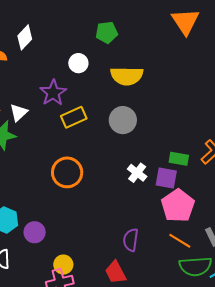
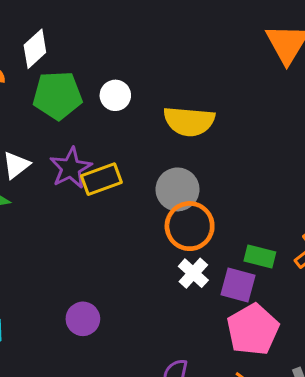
green pentagon: (107, 32) -> (57, 95), moved, size x1.4
purple star: (53, 93) -> (71, 168), moved
orange circle: (67, 172) -> (190, 226), moved
purple circle: (35, 232) -> (83, 319), moved

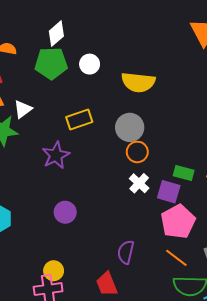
white diamond: (35, 49) -> (56, 34), moved
purple star: (71, 168) -> (56, 155), moved
orange circle: (190, 226) -> (137, 152), size x0.7

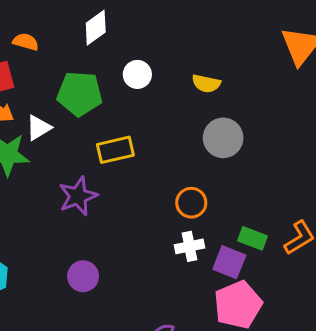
green pentagon: (51, 63) -> (80, 94), moved
yellow semicircle: (138, 82) -> (206, 84), moved, size x0.6
gray circle: (130, 127) -> (223, 138), moved
white cross: (139, 183) -> (189, 246), turned 30

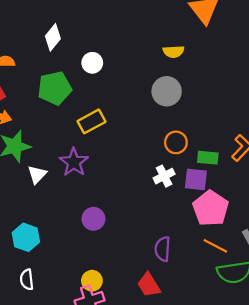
yellow semicircle: (206, 84) -> (174, 52), moved
white triangle: (39, 128) -> (37, 174), moved
orange circle: (191, 203) -> (176, 142), moved

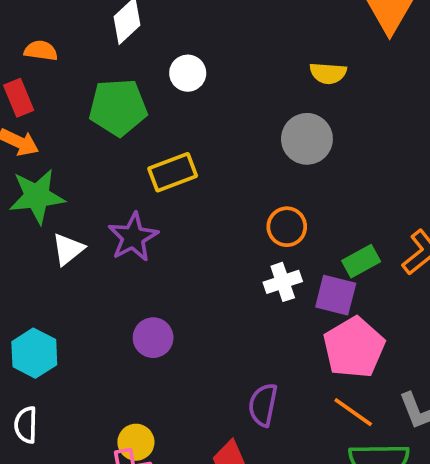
orange circle: (176, 142) -> (287, 227), moved
green rectangle: (208, 158) -> (361, 261), turned -42

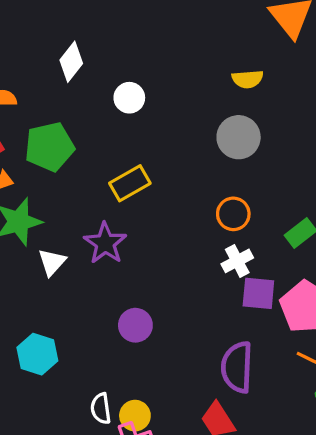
green pentagon: (118, 107) -> (49, 147), moved
purple square: (336, 295) -> (258, 293), moved
purple semicircle: (263, 405) -> (237, 367), size x1.4
white semicircle: (26, 425) -> (101, 409), moved

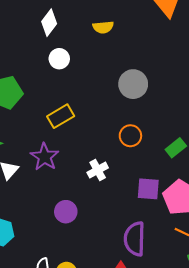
white diamond: (71, 62) -> (49, 23), moved
yellow semicircle: (248, 79) -> (103, 27), moved
white cross: (237, 261) -> (98, 170), moved

